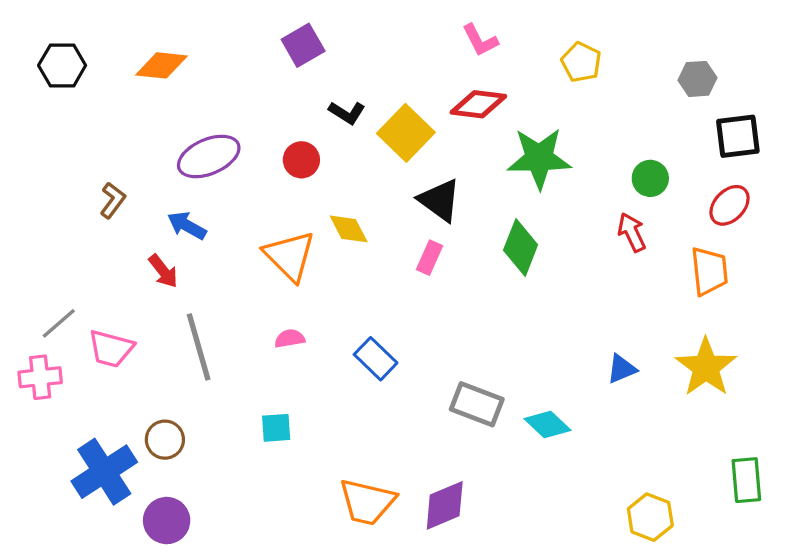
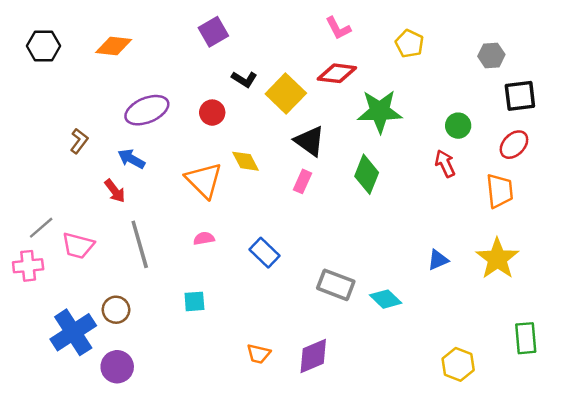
orange trapezoid: (367, 502) -> (259, 354), size x0.6

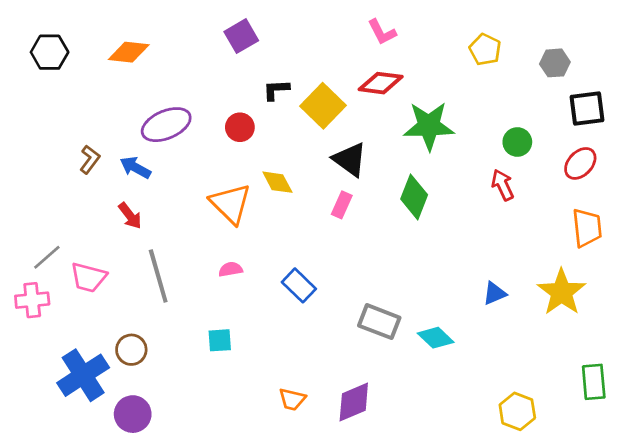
yellow pentagon: (409, 44) -> (485, 50), moved
black L-shape: (244, 79) -> (276, 90), turned 145
blue arrow: (131, 159) -> (135, 167), moved
orange trapezoid: (500, 191) -> (587, 228), moved

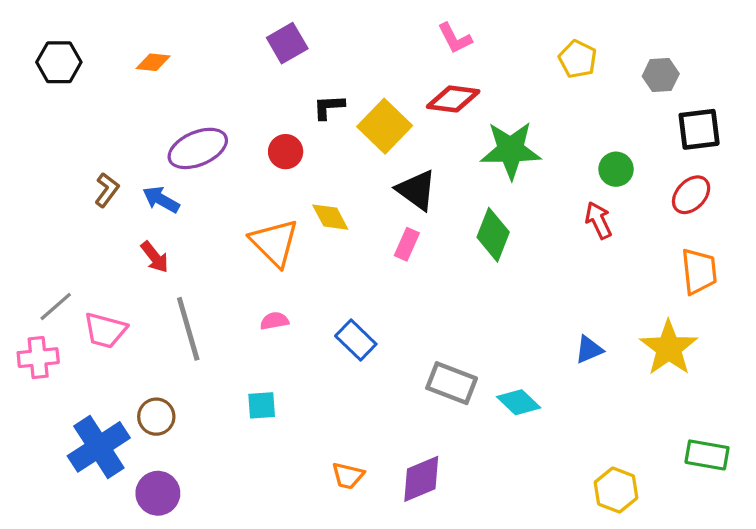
orange diamond: (129, 52) -> (153, 62), size x0.7
green rectangle: (594, 382) -> (707, 455), turned -75

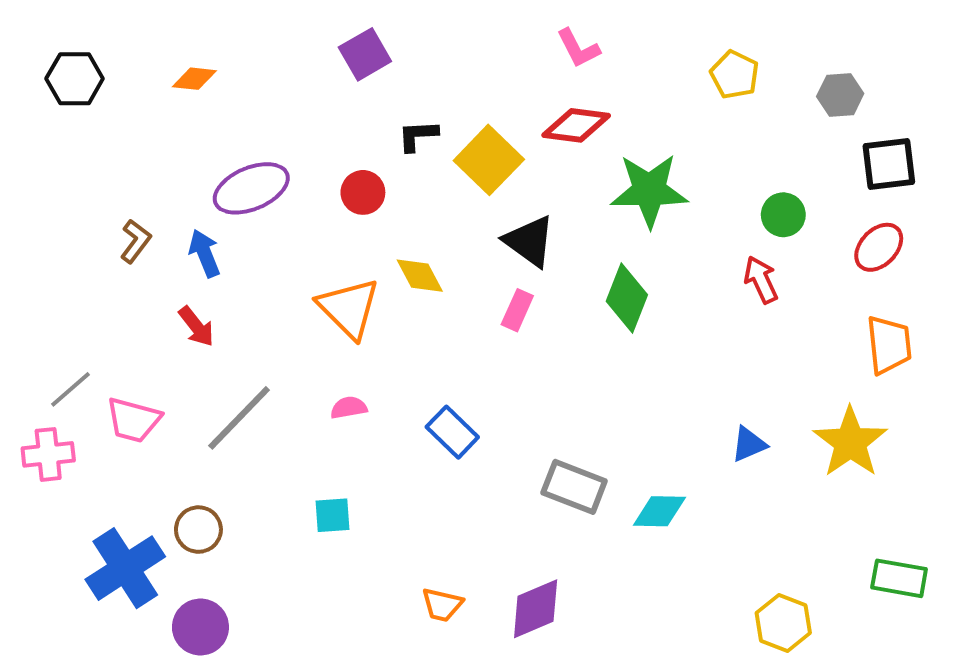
blue arrow: (161, 200) -> (205, 253), turned 39
gray line: (188, 329) -> (239, 418), turned 60
cyan diamond: (519, 402) -> (659, 511), turned -42

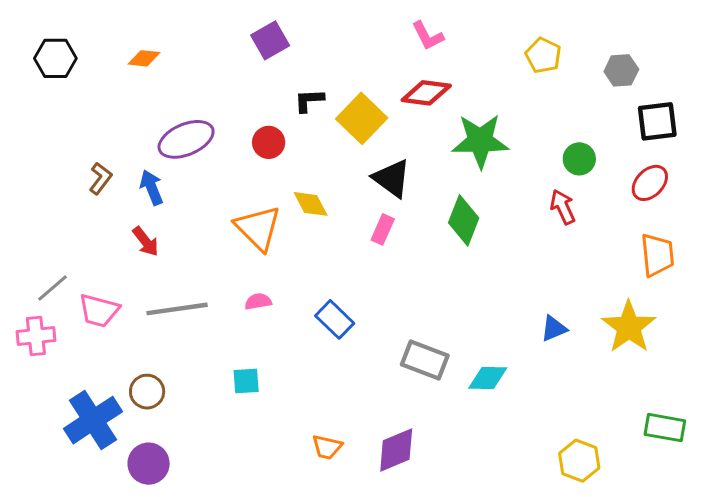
gray line: (239, 418) -> (177, 309), turned 38

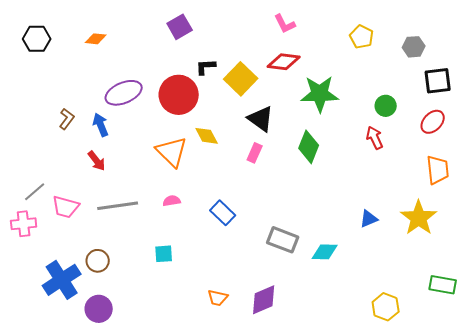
red circle: (269, 142) -> (179, 95), size x1.8

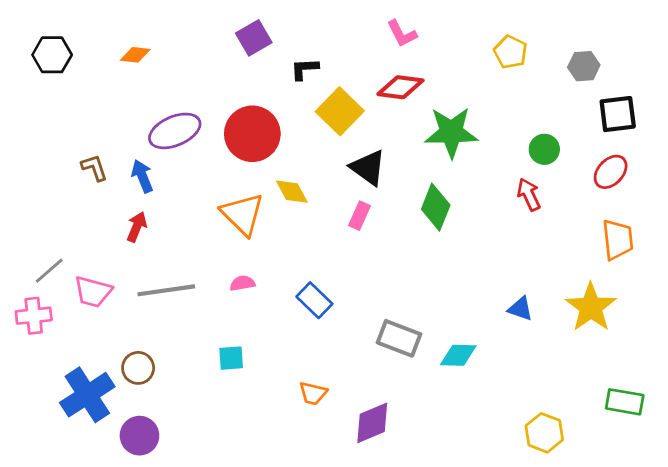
black L-shape: (206, 67) -> (305, 69), moved
brown L-shape: (67, 119) -> (94, 168), turned -55
red arrow: (97, 161) -> (137, 227), turned -120
blue triangle: (369, 219) -> (520, 309), turned 42
orange trapezoid: (218, 298) -> (313, 393), moved

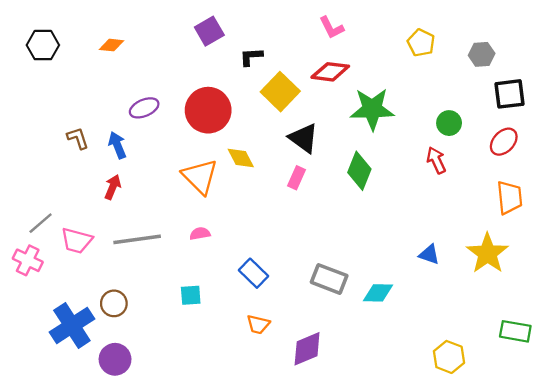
purple ellipse: (175, 131) -> (144, 108), size x0.7
blue rectangle: (314, 300) -> (254, 273), moved
pink cross: (34, 316) -> (28, 260), turned 32

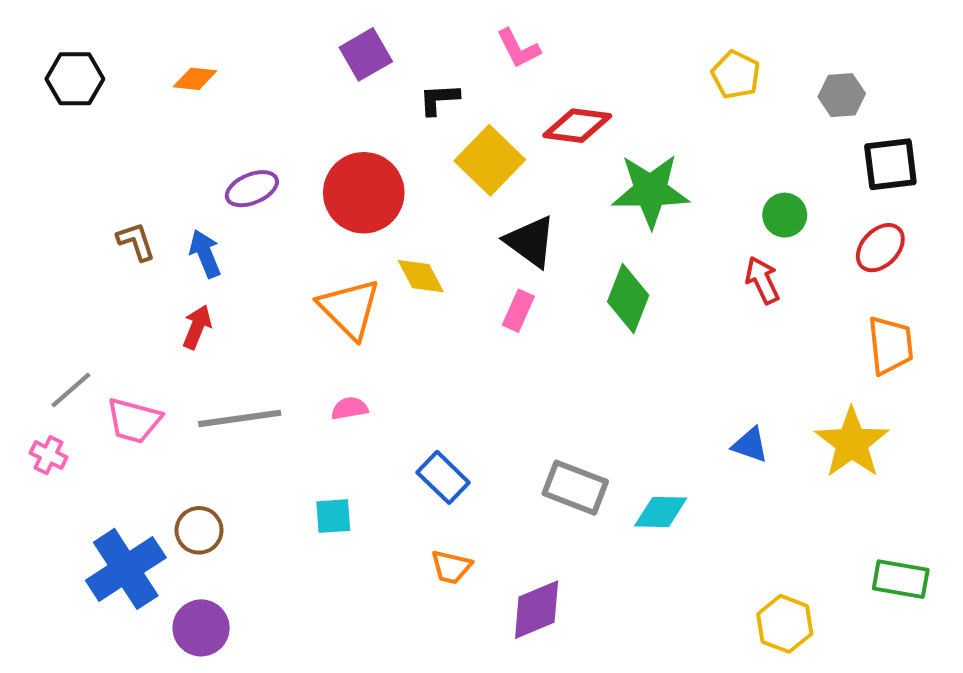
pink L-shape: (331, 28) -> (518, 48), moved
pink cross: (28, 260) -> (49, 455), size x0.7

